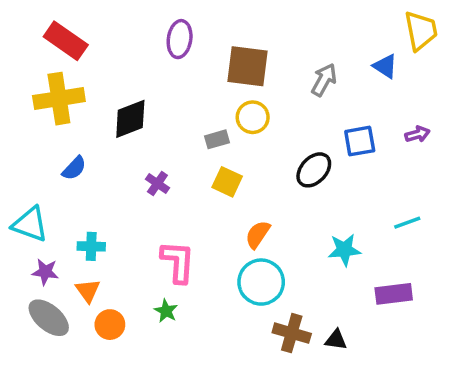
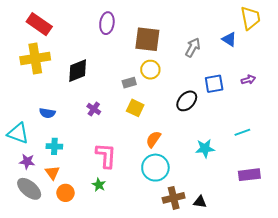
blue semicircle: (74, 168) -> (47, 113), moved, turned 56
purple rectangle: (394, 294) -> (249, 175), moved
brown cross: (292, 333) -> (174, 198), turned -30

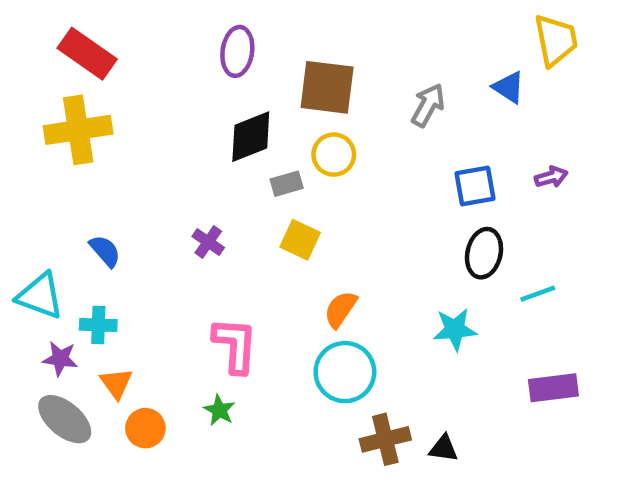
black diamond: (78, 71) -> (251, 137), moved
black ellipse: (187, 101) -> (484, 253), moved, turned -30
blue semicircle: (47, 113) -> (105, 251), turned -140
cyan cross: (54, 146) -> (98, 325), moved

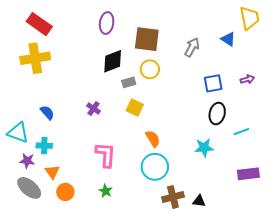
orange semicircle: (340, 309) -> (153, 139), turned 114
green star: (219, 410) -> (106, 191), moved

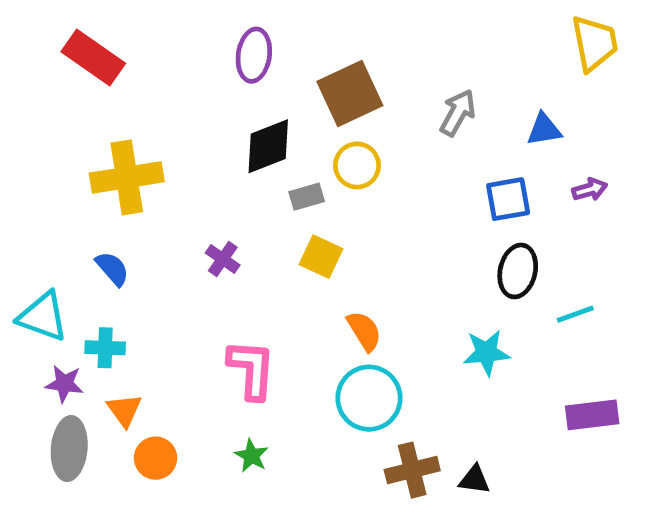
brown square: (147, 39) -> (350, 94), turned -32
blue triangle: (228, 39) -> (544, 129), moved, turned -42
yellow cross: (35, 58) -> (127, 177), moved
gray ellipse: (29, 188) -> (69, 448), turned 55

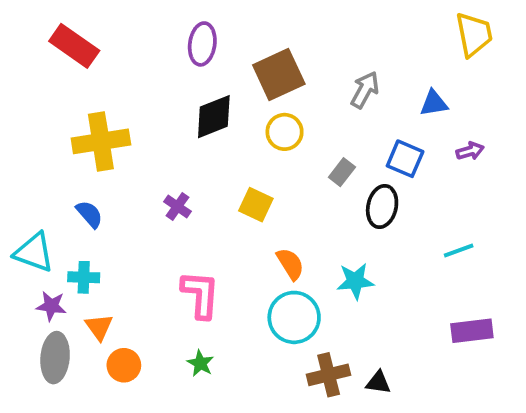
gray rectangle: (307, 197) -> (342, 172), moved, turned -36
blue square: (508, 199) -> (405, 159), turned 33
black ellipse: (518, 271) -> (382, 206), moved
cyan star: (487, 353) -> (355, 281), moved

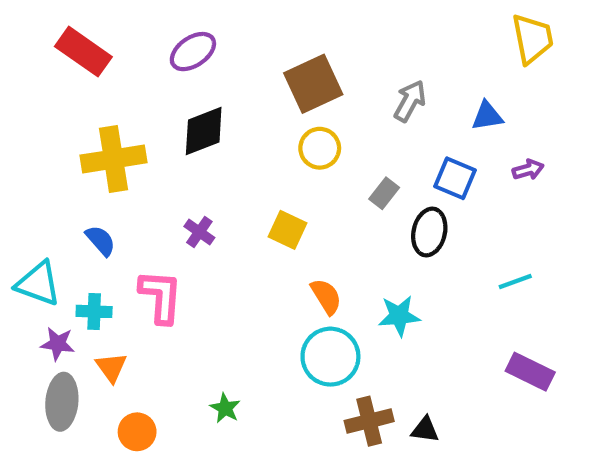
purple ellipse: (202, 44) -> (193, 52), moved, turned 48
black diamond: (214, 117) -> (204, 131), moved
pink L-shape: (200, 294) -> (161, 296), moved
purple rectangle: (472, 331) -> (530, 372), turned 33
orange circle: (124, 365) -> (137, 432), moved

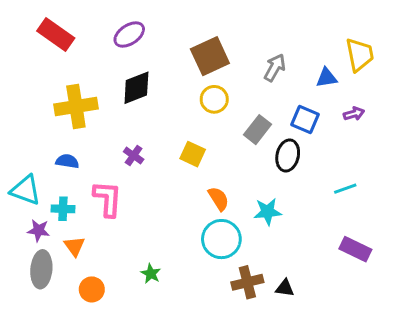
yellow trapezoid: (532, 39) -> (360, 55), moved
gray rectangle: (384, 193) -> (257, 130), size x1.4
blue semicircle: (101, 241) -> (67, 161), turned -40

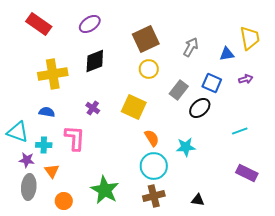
yellow square: (193, 154) -> (134, 107), size x1.4
black ellipse: (288, 156) -> (200, 108), turned 35
green star: (151, 274) -> (105, 190), size x2.0
brown cross: (247, 282) -> (154, 196), moved

